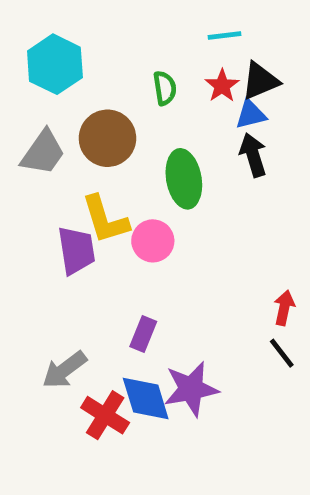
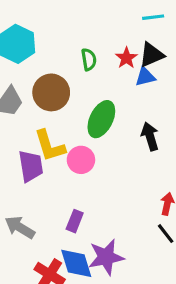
cyan line: (224, 36) -> (153, 17), moved
black arrow: (253, 155) -> (150, 136), moved
green ellipse: (184, 179) -> (101, 119), turned 36
gray arrow: (64, 370) -> (20, 227), moved, turned 68

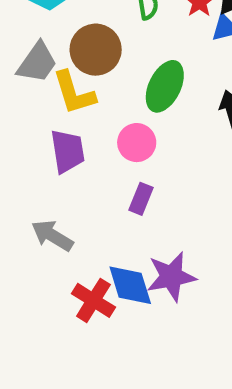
yellow L-shape: (50, 146) -> (74, 93), moved
purple rectangle: (75, 221) -> (141, 199), moved

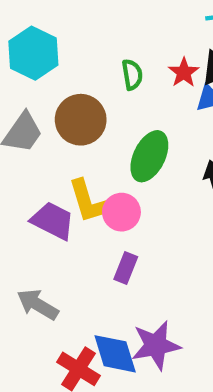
yellow L-shape: (74, 93) -> (89, 201), moved
purple trapezoid: (67, 151) -> (53, 221), turned -54

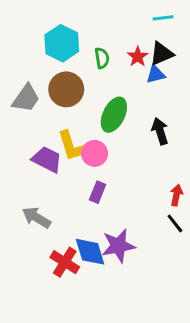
cyan hexagon: (33, 53) -> (62, 43), moved

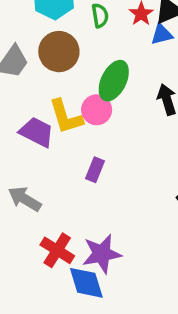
pink circle: (95, 153) -> (97, 110), moved
purple star: (118, 246) -> (102, 254), moved
blue diamond: (90, 252) -> (86, 283), moved

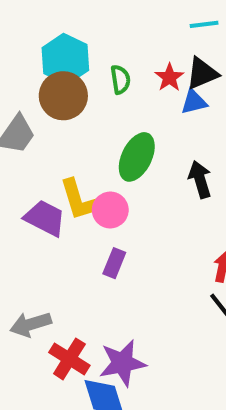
brown circle: (59, 52) -> (63, 96), moved
pink circle: (97, 110) -> (110, 210), moved
gray arrow: (25, 199) -> (31, 324), moved, turned -48

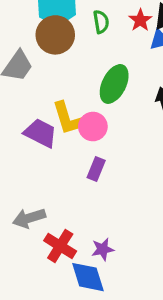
purple star: (122, 363) -> (103, 249), size x0.6

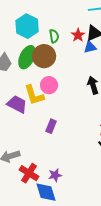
brown circle: (55, 35) -> (44, 56), moved
green ellipse: (114, 84) -> (27, 57), moved
pink circle: (93, 127) -> (49, 85), moved

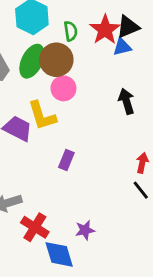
red star: (78, 35) -> (105, 30), size x1.5
pink circle: (49, 85) -> (63, 88), moved
purple star: (55, 175) -> (85, 230), moved

